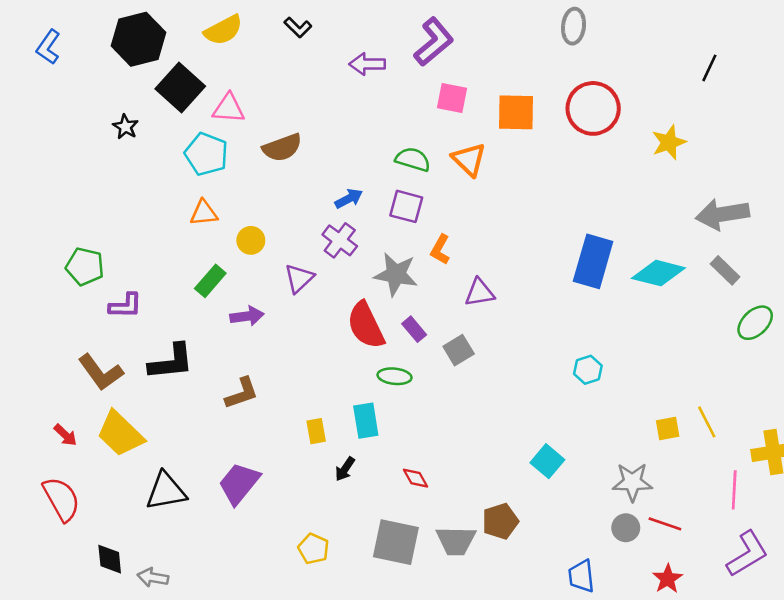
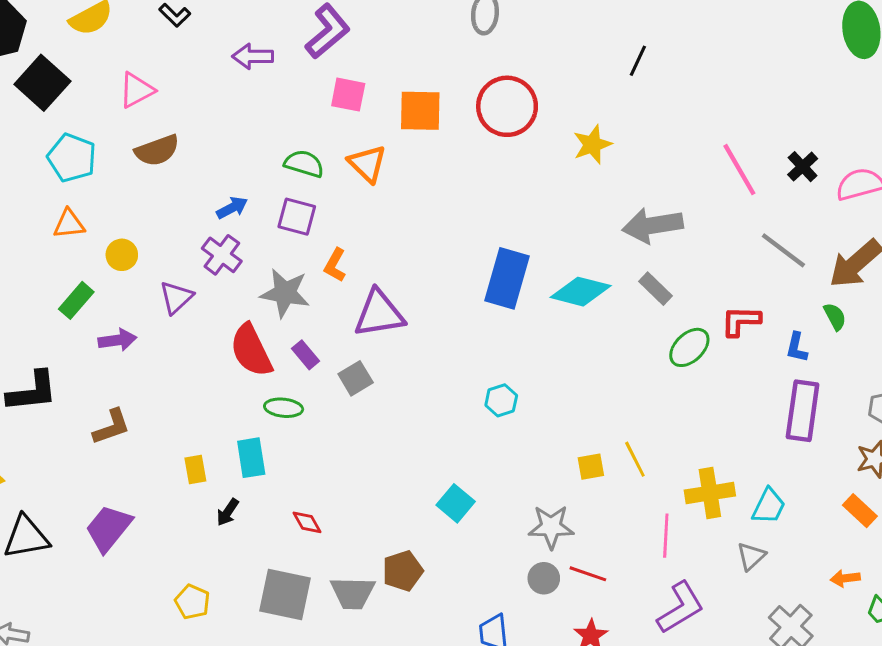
pink triangle: (229, 108) -> (137, 90), moved, turned -32
purple triangle: (479, 293) -> (379, 314), size x1.5

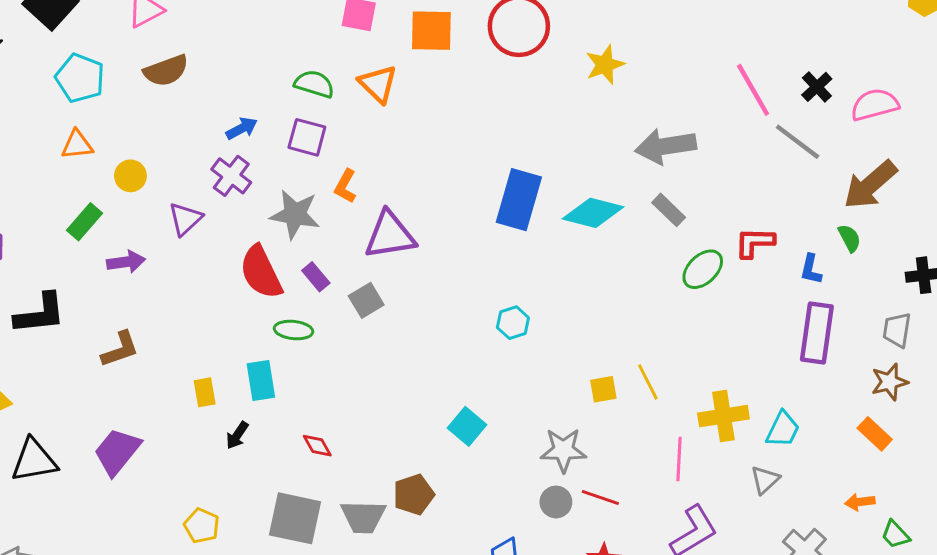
gray line: (783, 250) -> (798, 142), moved

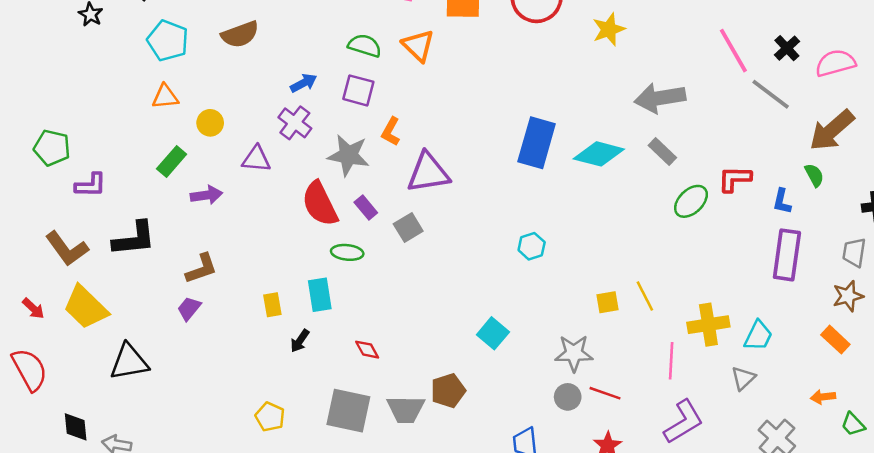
purple triangle: (185, 219) -> (256, 159), turned 48
purple trapezoid: (117, 452) -> (189, 308), moved, size x0.6

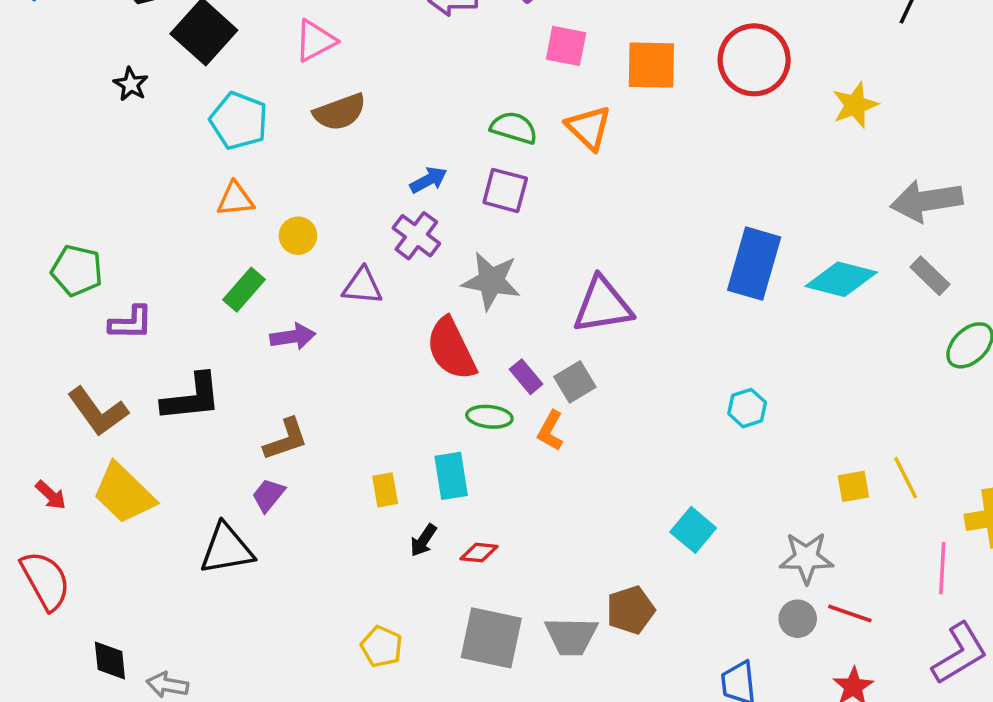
orange L-shape: (391, 132) -> (550, 431), moved
purple rectangle: (366, 208) -> (526, 377), moved
red diamond: (367, 350) -> (479, 553), moved, turned -55
black triangle: (129, 362) -> (227, 549), moved

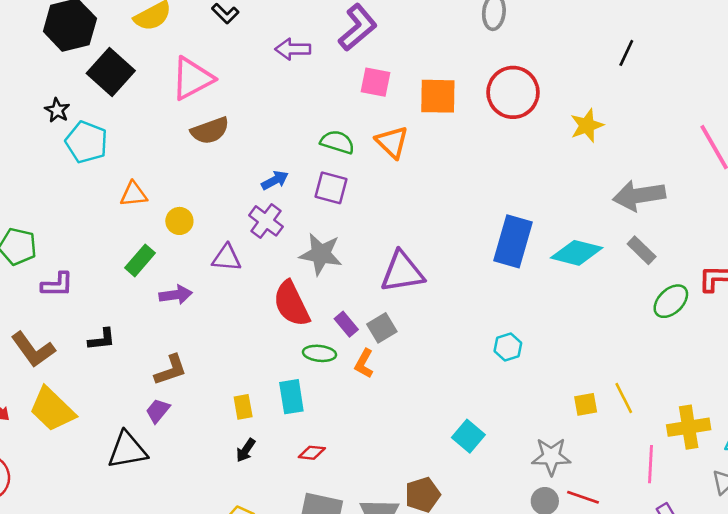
pink triangle: (315, 41) -> (192, 78), size x1.4
cyan pentagon: (239, 121) -> (87, 142), moved
black L-shape: (192, 398) -> (102, 339), size x0.6
black arrow: (423, 540) -> (246, 450), moved

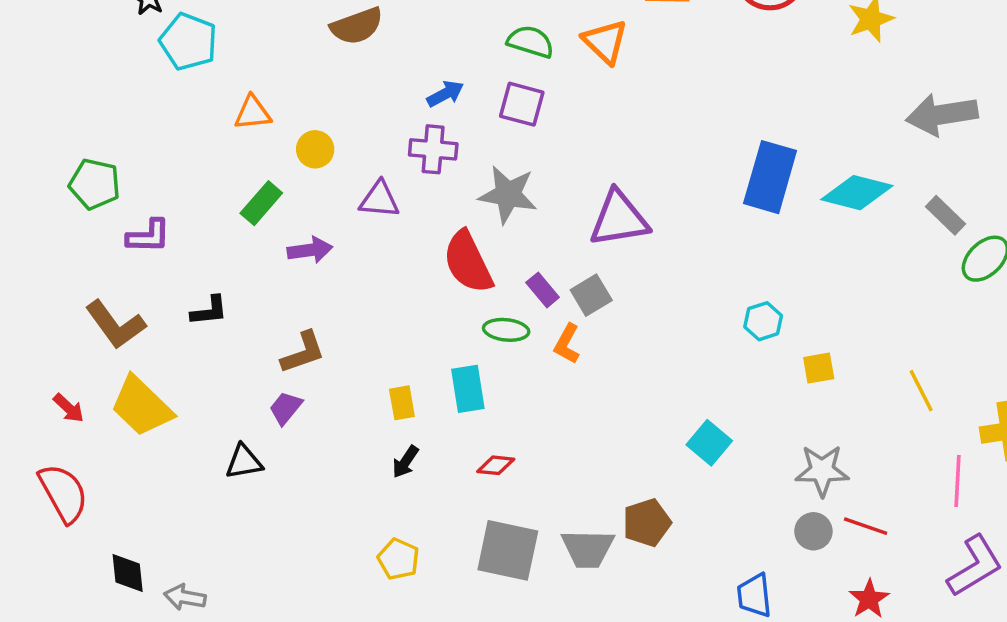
purple cross: (266, 221) -> (433, 149), turned -32
gray rectangle: (642, 250) -> (945, 215), moved
yellow square: (586, 404) -> (819, 368), moved
black triangle: (127, 450) -> (244, 462), size x0.7

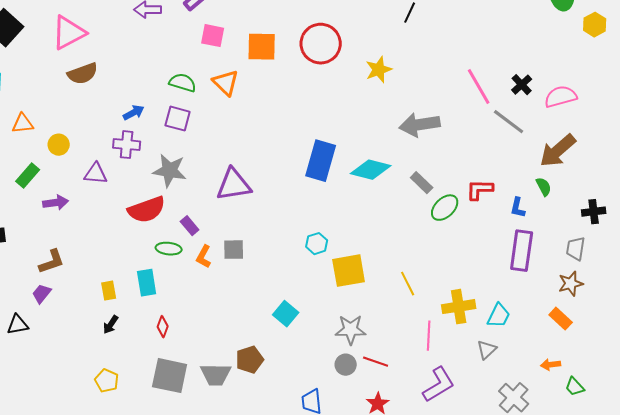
red semicircle: (468, 262) -> (147, 210), turned -84
gray square: (591, 295) -> (234, 250), moved, turned 30
yellow square: (819, 368) -> (349, 271), size x1.8
red diamond: (496, 465) -> (163, 327), turned -75

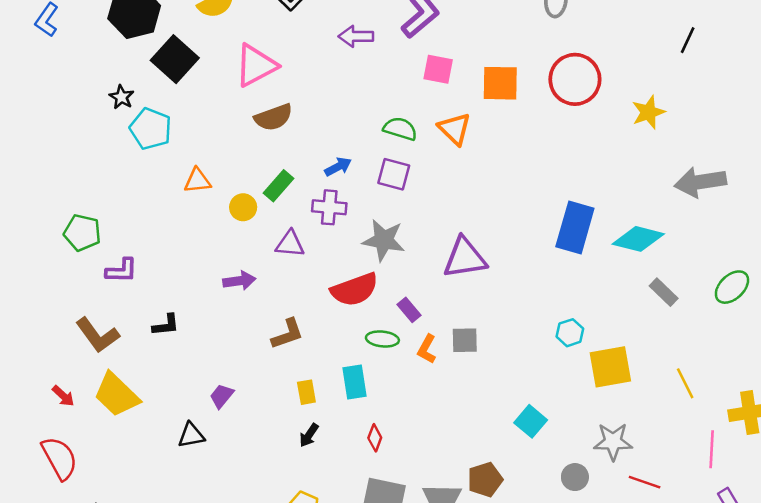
green rectangle: (28, 176) -> (279, 186), moved
gray rectangle: (422, 183) -> (664, 292), moved
brown L-shape: (52, 262) -> (287, 334), moved
gray circle: (346, 365) -> (575, 477), moved

